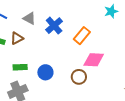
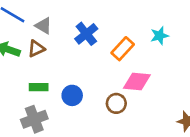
cyan star: (111, 11) -> (159, 36), moved
gray triangle: (29, 18) -> (43, 26), moved

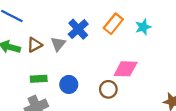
gray triangle: (43, 26) -> (58, 44), moved, turned 42
orange rectangle: (123, 49) -> (113, 24), moved

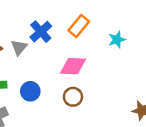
cyan star: (143, 27) -> (117, 40), moved
pink diamond: (126, 69) -> (73, 66), moved

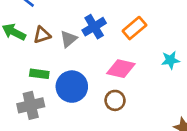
cyan star: (117, 40) -> (170, 60), moved
blue circle: (30, 91) -> (72, 87), size x1.5

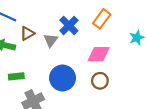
brown triangle: (42, 35) -> (27, 33), moved
green rectangle: (39, 74) -> (16, 76), moved

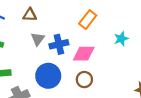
blue cross: (69, 25) -> (59, 44), moved, turned 30
brown triangle: (27, 33) -> (30, 15), moved, turned 32

